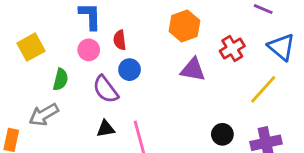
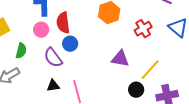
red semicircle: (120, 40) -> (63, 23), size x1.5
purple triangle: (193, 70) -> (120, 59), moved
yellow line: (263, 89) -> (150, 70), moved

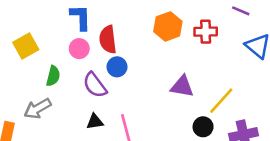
red cross: (143, 29) -> (206, 32), moved, turned 30

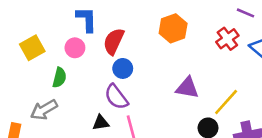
red cross: (206, 32) -> (227, 39), moved, turned -35
red semicircle: (108, 39) -> (114, 41), turned 32
pink circle: (79, 49) -> (75, 48), moved
purple semicircle: (95, 85) -> (116, 97), moved

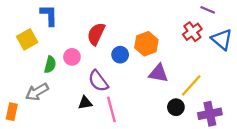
blue L-shape: (87, 19) -> (49, 15), moved
orange hexagon: (173, 28) -> (146, 44), moved
pink circle: (75, 48) -> (72, 57), moved
blue circle: (123, 68) -> (120, 55), moved

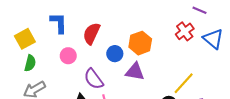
blue L-shape: (49, 15) -> (59, 23), moved
green semicircle: (50, 65) -> (30, 63), moved
purple triangle: (158, 73) -> (135, 72), moved

